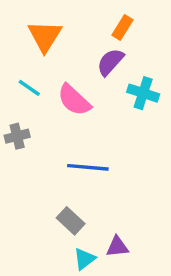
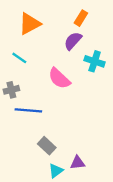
orange triangle: (45, 36) -> (30, 24), turned 30
pink semicircle: (74, 100) -> (59, 78), moved
blue line: (88, 167) -> (28, 110), moved

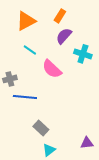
orange rectangle: (81, 18) -> (60, 16), moved
cyan line: (19, 58) -> (30, 50), moved
purple triangle: (77, 163) -> (87, 143), moved

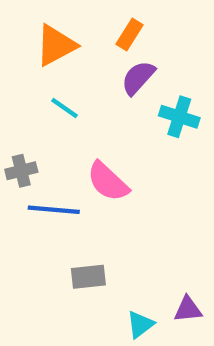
pink semicircle: (52, 69) -> (108, 182), moved
gray rectangle: (41, 128) -> (88, 277), turned -49
cyan triangle: (49, 150) -> (140, 324), moved

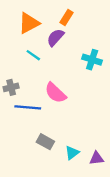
purple semicircle: (138, 78) -> (55, 37), moved
gray rectangle: (88, 277) -> (45, 142), turned 35
cyan triangle: (140, 324) -> (72, 153), moved

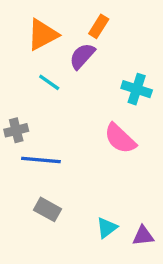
pink semicircle: (55, 93) -> (120, 139), moved
gray rectangle: (45, 142) -> (48, 209), moved

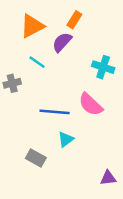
gray cross: (16, 130) -> (12, 83), moved
blue line: (41, 160) -> (55, 112), moved
cyan triangle: (107, 228) -> (66, 139), moved

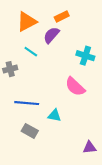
orange rectangle: (74, 20) -> (62, 16), turned 32
blue line: (55, 112) -> (27, 103), moved
cyan triangle: (66, 139) -> (54, 115), turned 48

